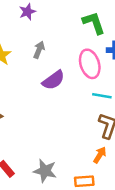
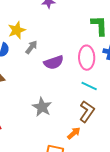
gray arrow: (39, 50) -> (31, 47), moved
gray star: (45, 171) -> (42, 107), moved

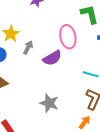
pink ellipse: (87, 58) -> (68, 37), moved

